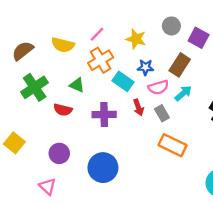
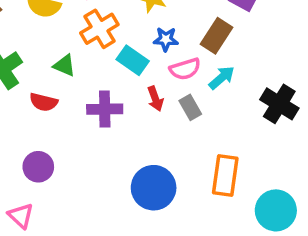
orange rectangle: (173, 145) -> (225, 175), moved, turned 72
blue circle: (103, 168) -> (154, 188), moved

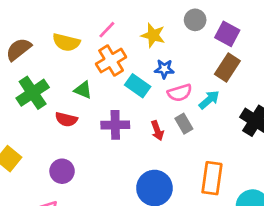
brown rectangle: (216, 36) -> (227, 68), moved
red arrow: (155, 99) -> (157, 131), moved

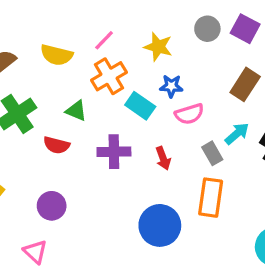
purple square: (227, 34) -> (245, 29), moved
cyan arrow: (209, 100) -> (237, 134), moved
gray rectangle: (184, 124) -> (212, 153), moved
orange rectangle: (212, 178) -> (211, 198), moved

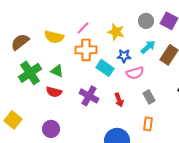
orange cross: (109, 76) -> (86, 50), turned 30
green triangle: (76, 111) -> (57, 71), moved
cyan arrow: (237, 134) -> (148, 47), moved
purple cross: (114, 152) -> (89, 96), turned 30
orange rectangle: (211, 198) -> (148, 124), size x0.6

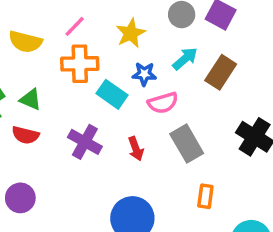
yellow star: (116, 32) -> (131, 33), turned 30
gray rectangle: (149, 97) -> (187, 144), size x1.5
orange rectangle: (148, 124) -> (205, 196), moved

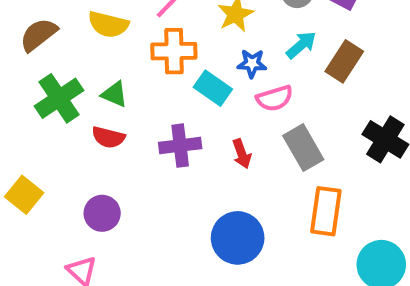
purple cross: (85, 142) -> (180, 146), turned -36
orange rectangle: (205, 196) -> (326, 211), size x1.6

